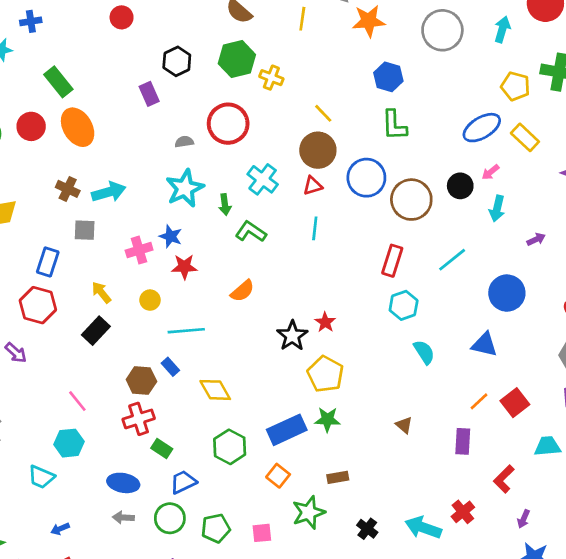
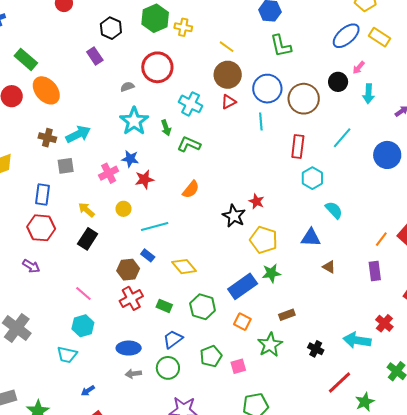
cyan line: (315, 228) -> (261, 121), moved
blue triangle: (484, 345) -> (311, 238), moved
green rectangle: (162, 449) -> (164, 306), moved
green pentagon: (216, 528) -> (211, 356), moved

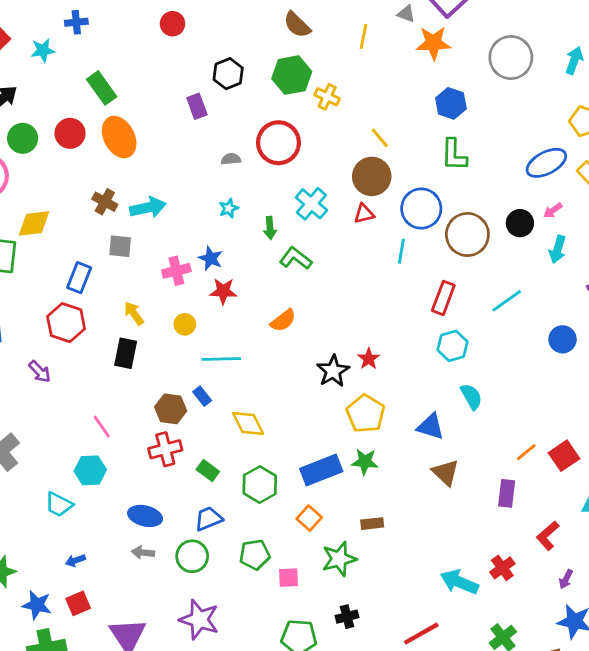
cyan star: (134, 121) -> (229, 208), size x0.5
blue circle: (387, 155) -> (563, 339), size x0.7
black rectangle: (88, 239) -> (126, 353), turned -35
brown triangle: (329, 267) -> (446, 472), size x1.5
black cross: (316, 349) -> (347, 617), moved, turned 35

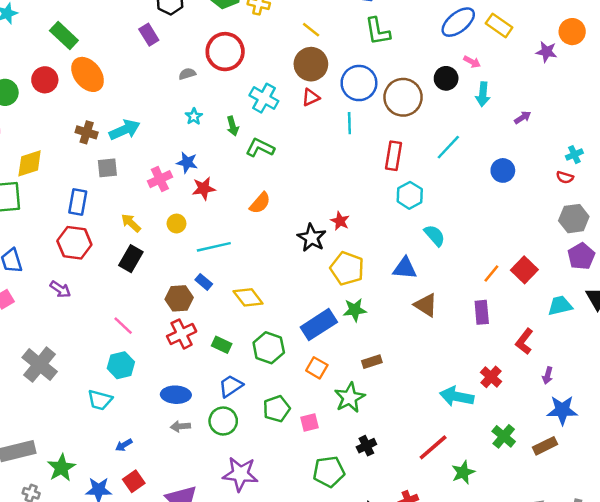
pink arrow: (553, 210) -> (472, 62), turned -105
black rectangle: (126, 353) -> (131, 259), turned 30

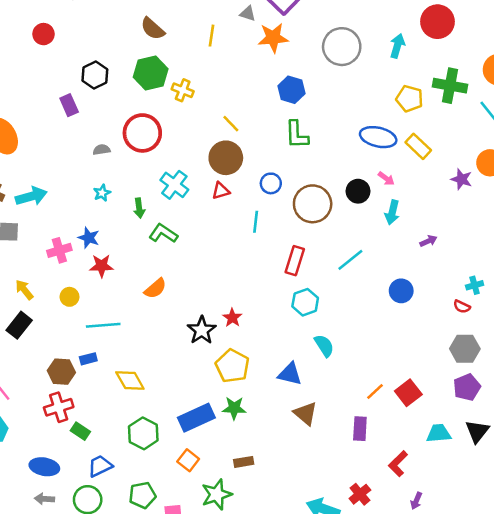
blue ellipse: (458, 22) -> (378, 137), turned 44
blue circle: (359, 83) -> (271, 183), size x0.6
blue rectangle: (204, 282) -> (88, 359), turned -63
green rectangle: (222, 345) -> (80, 431), moved

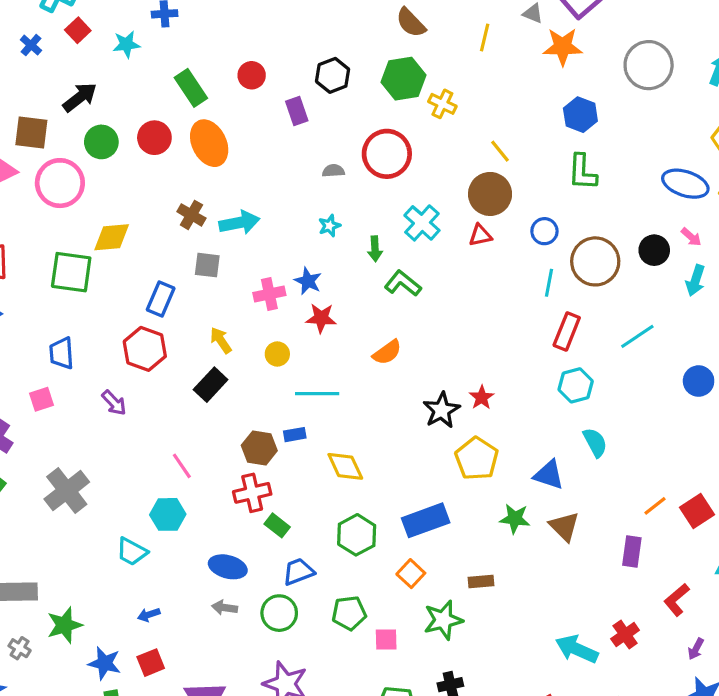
red circle: (43, 34) -> (252, 75), moved
cyan line: (256, 222) -> (549, 283), moved
green star: (234, 408) -> (515, 519), moved

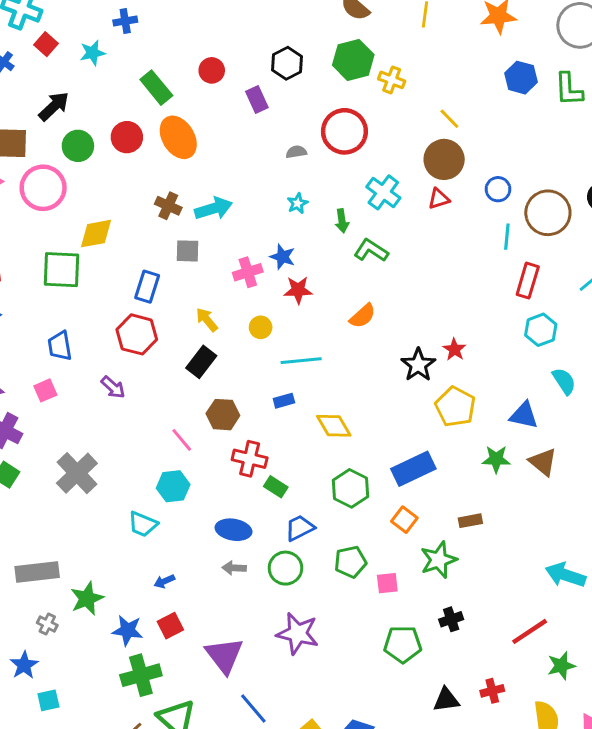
green L-shape: (582, 172) -> (569, 89), moved
brown hexagon: (259, 448) -> (223, 415), moved
red cross: (252, 493) -> (250, 459), turned 32

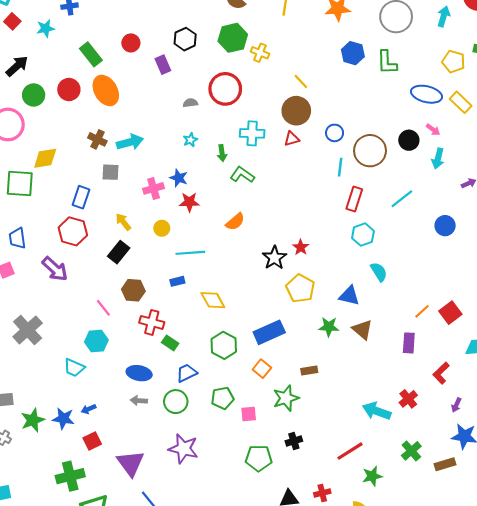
cyan cross: (383, 192) -> (252, 133), turned -35
purple arrow: (113, 387) -> (55, 269), size x1.5
blue star: (128, 630) -> (63, 419), moved

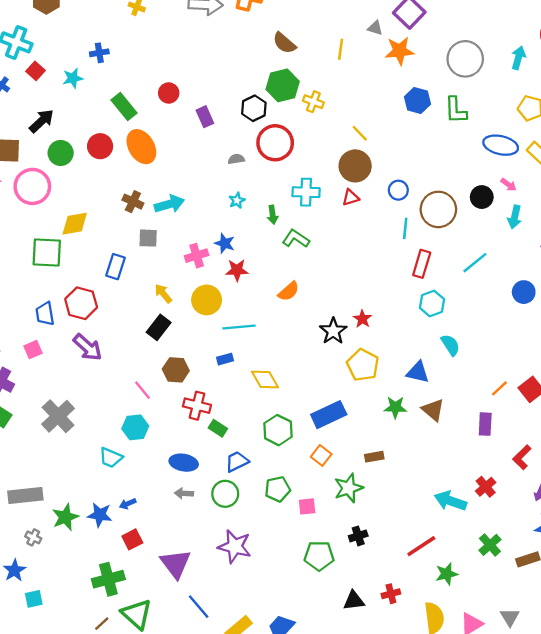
black hexagon: (185, 39) -> (254, 108), moved
yellow circle: (162, 228) -> (207, 300), size x1.6
red hexagon: (73, 231) -> (81, 303), moved

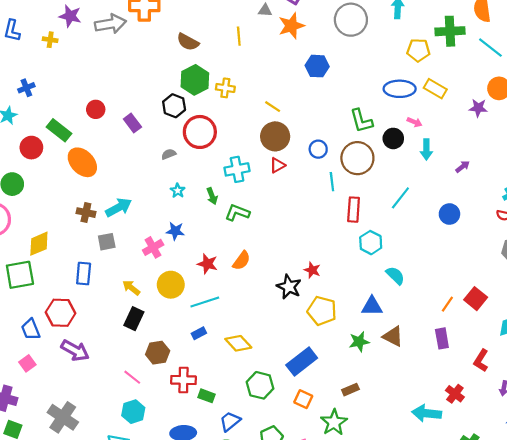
green L-shape: (456, 110) -> (361, 121), moved
red circle: (100, 146) -> (31, 148), moved
red star: (237, 270) -> (207, 264), moved, turned 30

